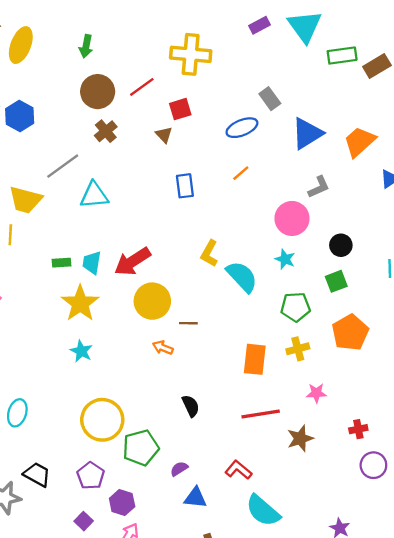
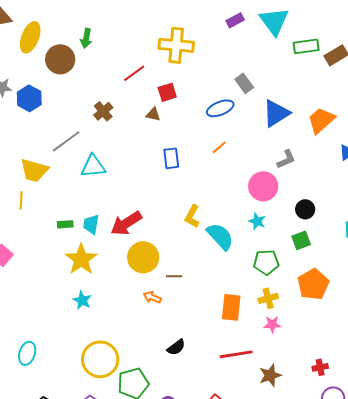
brown circle: (98, 92) -> (60, 59), moved
brown triangle: (164, 135) -> (153, 114), turned -35
pink star: (316, 393) -> (272, 324), moved
black semicircle: (191, 406) -> (176, 347), turned 78

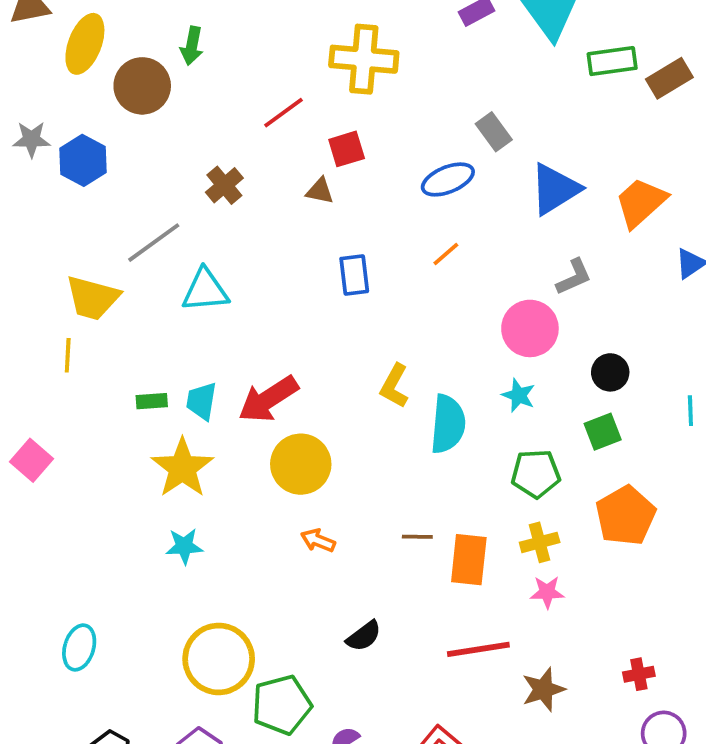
cyan semicircle: (220, 236) -> (448, 424), turned 48
brown line: (174, 276) -> (417, 537), moved
cyan star: (82, 300) -> (184, 546), turned -30

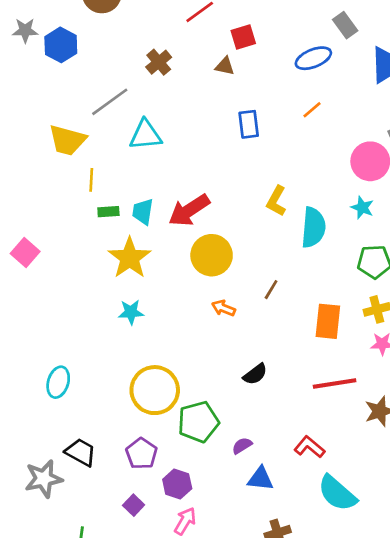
yellow line: (68, 355) -> (91, 180), moved
brown line: (417, 537) -> (271, 290), moved, turned -60

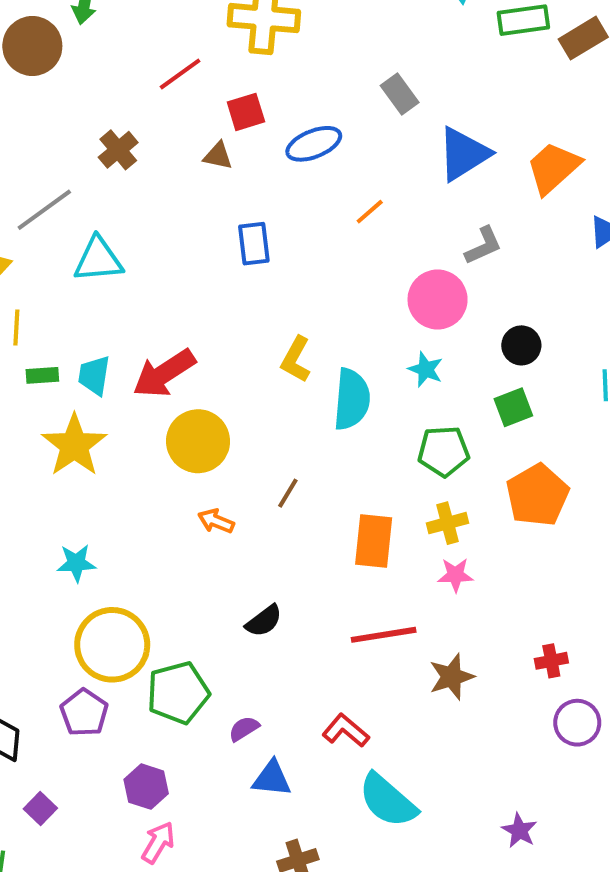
blue ellipse: (313, 58) -> (314, 144), moved
orange line: (312, 110) -> (370, 212), moved
cyan star: (131, 312) -> (76, 563), moved
purple pentagon: (141, 454) -> (84, 713), moved
purple square: (134, 505) -> (40, 808), moved

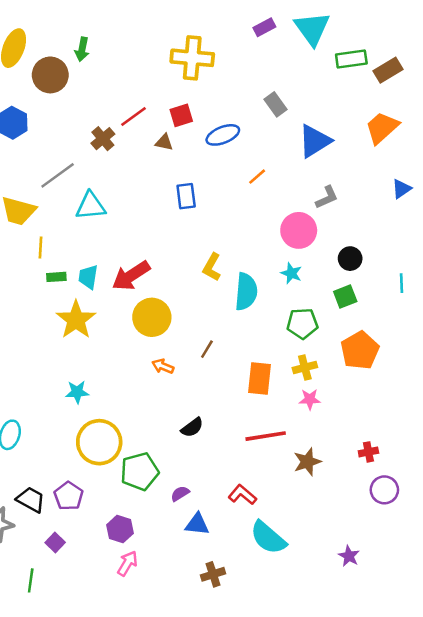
red line: (180, 74) -> (133, 117), moved
orange trapezoid: (553, 168) -> (382, 128), moved
purple pentagon: (84, 713) -> (69, 496), moved

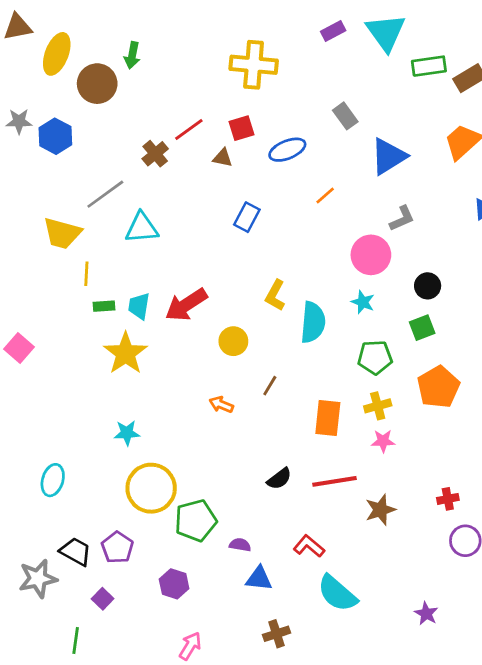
blue rectangle: (186, 196) -> (247, 217), turned 35
yellow circle: (152, 317) -> (233, 341), moved, size x0.7
black semicircle: (192, 427) -> (279, 479), moved
purple semicircle: (180, 494) -> (240, 545), turned 42
pink arrow: (127, 563) -> (190, 646), moved

